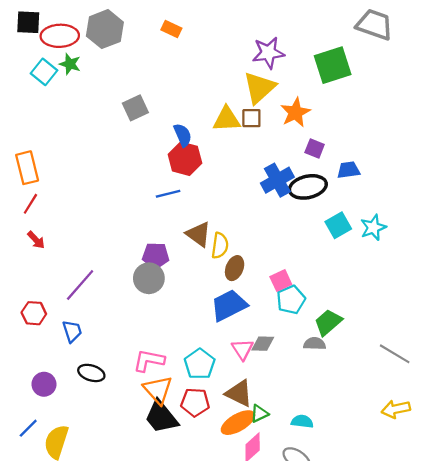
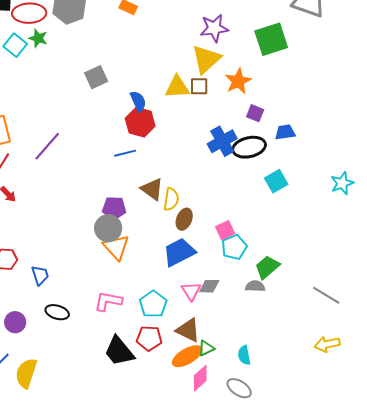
cyan star: (373, 228) -> (342, 183), moved
purple line: (80, 285) -> (47, 146), moved
orange triangle: (158, 390) -> (116, 247), moved
cyan semicircle: (302, 421) -> (244, 355), turned -108

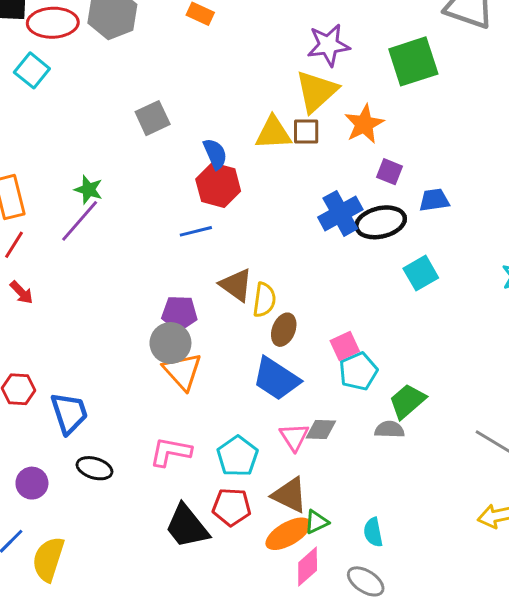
green star: (38, 38) -> (89, 190), moved
blue trapezoid: (179, 252) -> (276, 379), turned -120
blue trapezoid: (40, 275) -> (69, 413), size x1.4

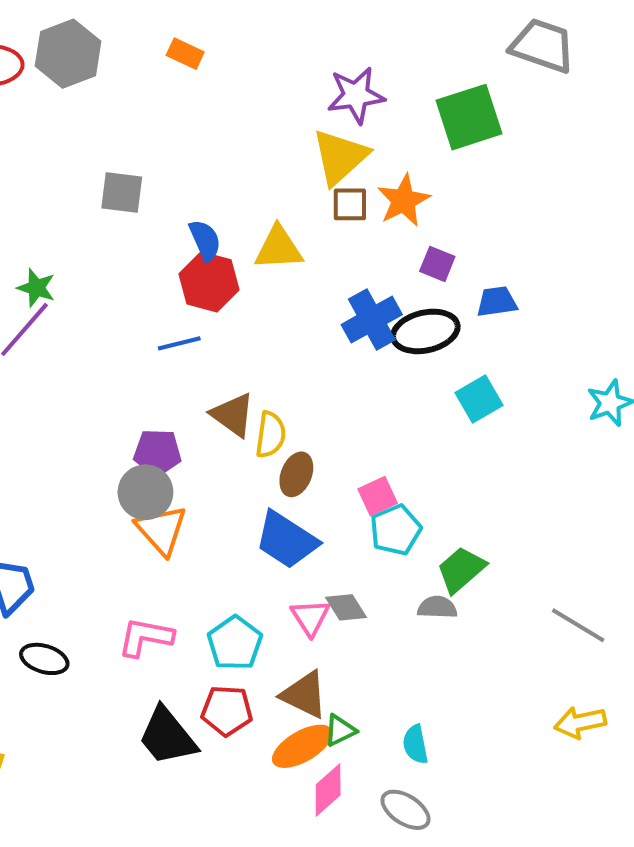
gray square: (153, 118) -> (122, 193), turned 32
brown square: (306, 131) -> (350, 204), moved
yellow triangle: (273, 133) -> (278, 248), moved
gray diamond: (321, 429) -> (346, 607), turned 56

